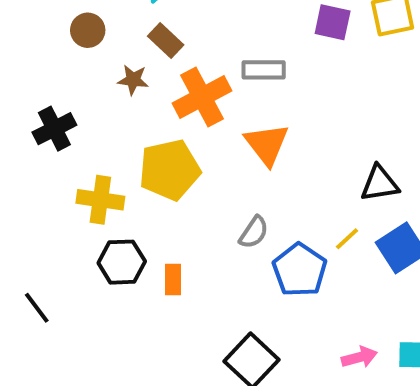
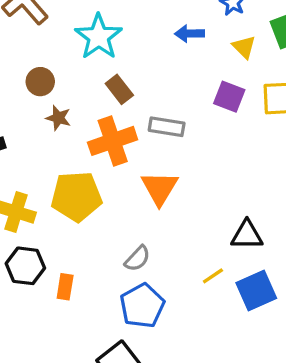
brown circle: (88, 30) -> (40, 82), moved
brown rectangle: (166, 40) -> (119, 89), moved
blue pentagon: (300, 270) -> (142, 306), moved

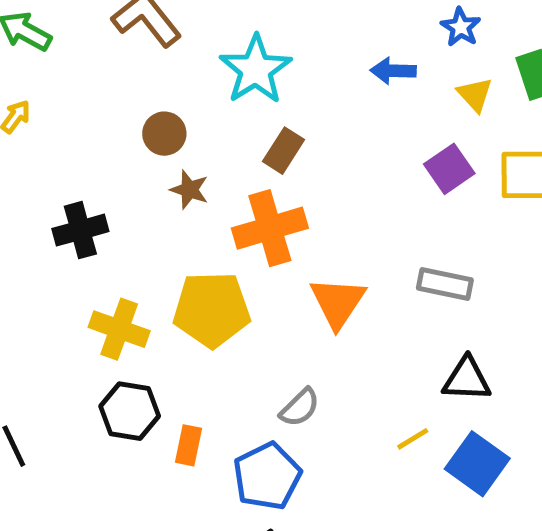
brown rectangle: (119, 89) -> (283, 151), turned 68
purple square: (229, 97) -> (449, 169), turned 32
gray rectangle: (167, 127) -> (445, 284), moved
blue square: (256, 290) -> (477, 464), turned -33
blue pentagon: (142, 306) -> (267, 476), moved

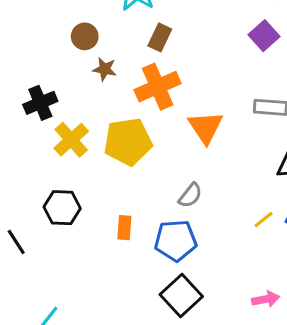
yellow cross: (119, 329) -> (71, 140), moved, turned 36
black hexagon: (130, 411) -> (62, 208), moved
yellow line: (413, 439) -> (263, 220), moved
blue pentagon: (267, 476) -> (176, 241), turned 30

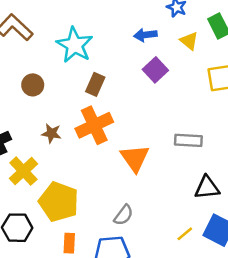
purple square: (264, 36) -> (155, 70), moved
brown star: (105, 69) -> (51, 133), moved
yellow pentagon: (128, 142) -> (59, 202), moved, turned 30

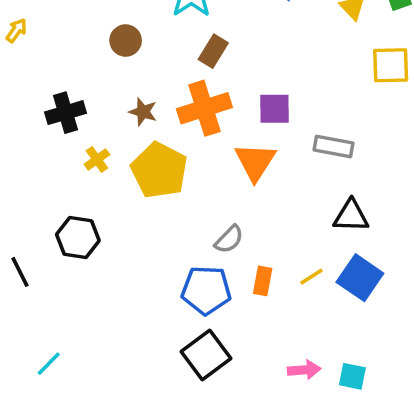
purple square: (155, 70) -> (275, 109), moved, turned 35
yellow cross: (23, 171) -> (97, 159), size x0.6
yellow pentagon: (59, 202) -> (159, 170), moved
orange rectangle: (69, 243) -> (263, 281), moved

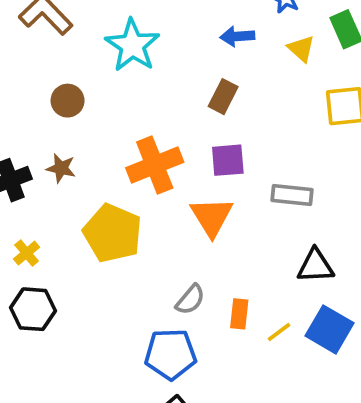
brown rectangle: (213, 51) -> (223, 97), moved
brown star: (143, 112) -> (61, 168), moved
yellow cross: (97, 159) -> (27, 253), moved
orange rectangle: (263, 281) -> (239, 314), moved

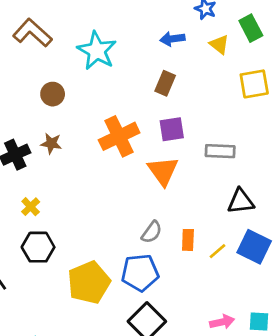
yellow pentagon: (113, 233) -> (89, 282), moved, turned 30

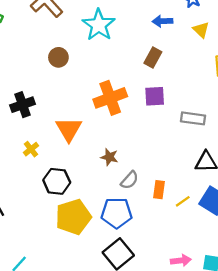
brown star: (51, 143) -> (109, 157), moved
orange triangle: (163, 171) -> (69, 129), moved
black hexagon: (38, 247) -> (57, 181), moved

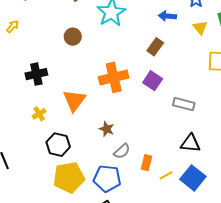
purple square: (155, 96) -> (153, 81), turned 30

